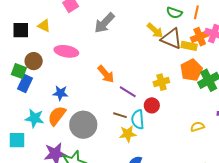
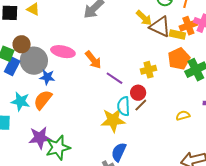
pink ellipse: (66, 51) -> (63, 52), moved
brown line: (120, 115) -> (141, 105), moved, turned -64
gray circle: (83, 125) -> (34, 61), moved
yellow star: (128, 134) -> (113, 120), size x1.4

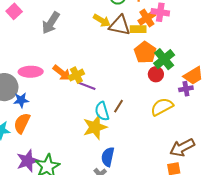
yellow cross: (149, 70) -> (76, 75), moved
red circle: (138, 93) -> (156, 74), moved
yellow semicircle: (183, 116) -> (162, 107), size x1.6

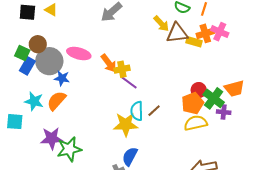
brown triangle: (120, 25) -> (177, 33), turned -35
orange pentagon: (145, 52) -> (193, 103), moved
green cross: (164, 59) -> (214, 98), moved, turned -30
orange trapezoid: (193, 76) -> (234, 88), moved

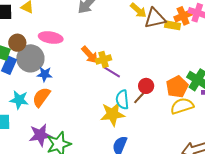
pink ellipse: (79, 54) -> (51, 38), moved
red circle: (199, 90) -> (146, 86), moved

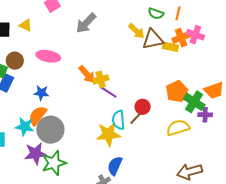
gray circle: (30, 58) -> (50, 130), moved
orange pentagon: (177, 87) -> (177, 91), moved
cyan star: (19, 100) -> (25, 127), moved

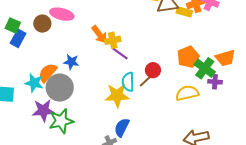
brown circle: (15, 61) -> (42, 24), moved
blue star: (41, 93) -> (71, 62), moved

